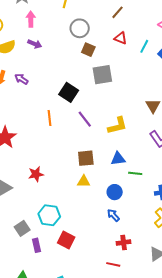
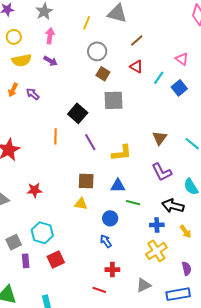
red square: (66, 240) -> (56, 259), turned 30

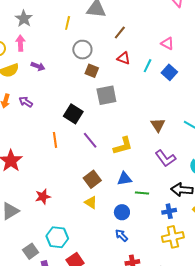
pink arrow: (50, 36) -> (20, 43), moved
brown square: (86, 181) -> (92, 179), turned -30
yellow triangle: (81, 204) -> (91, 202), turned 32
yellow cross: (156, 251) -> (173, 237), turned 30

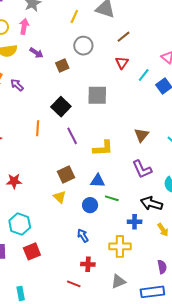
red triangle: (124, 58) -> (122, 63), turned 32
brown square: (92, 71) -> (62, 66), moved, turned 32
blue circle: (122, 212) -> (90, 205), moved
yellow cross: (173, 237) -> (120, 246), moved

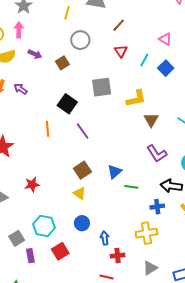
yellow L-shape: (103, 148) -> (136, 98), moved
blue triangle: (98, 181) -> (115, 172), turned -35
blue circle: (90, 205) -> (82, 223), moved
blue arrow: (83, 236) -> (105, 238), moved, turned 32

